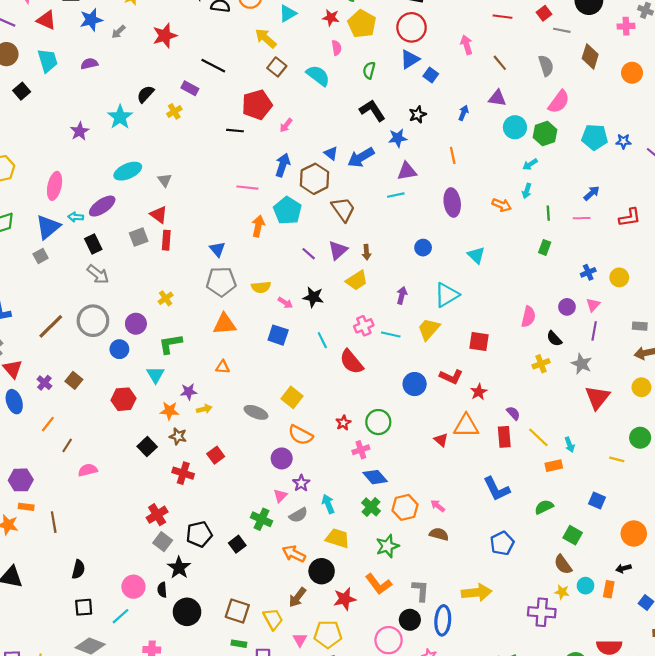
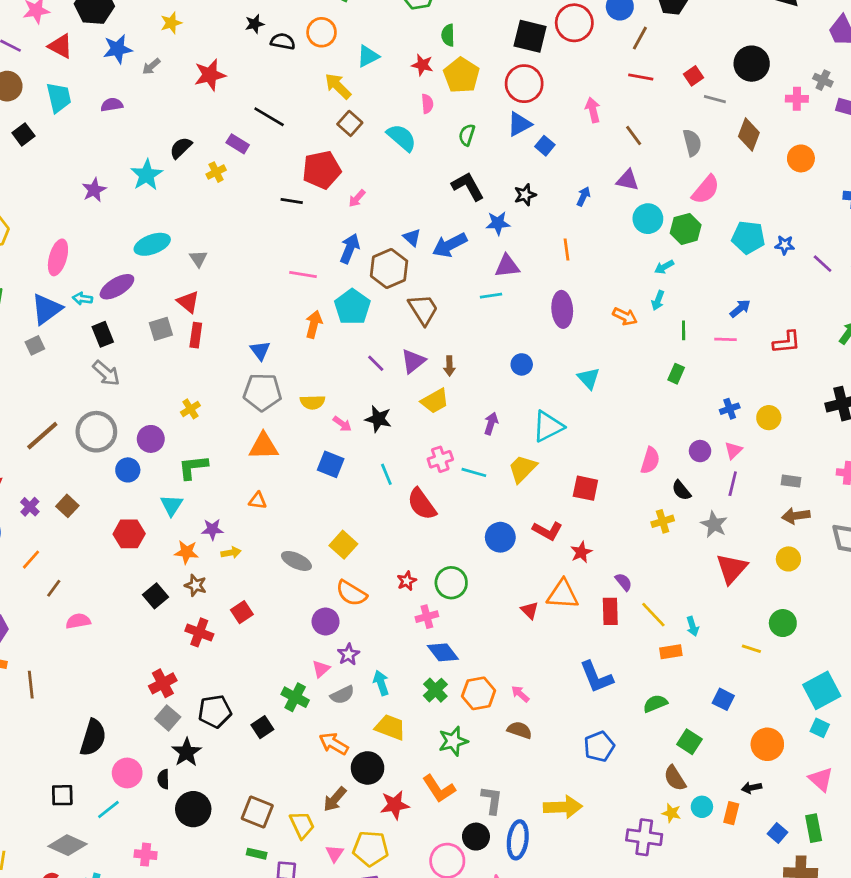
black semicircle: (78, 569) -> (93, 738), moved, size x1.5

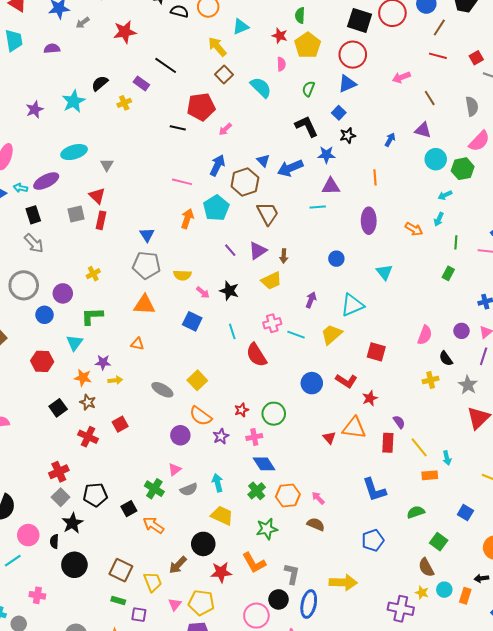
pink arrow: (593, 110) -> (401, 77), turned -102
blue square: (545, 146) -> (339, 113), moved
purple star: (348, 654) -> (221, 436), moved
orange arrow: (334, 744) -> (153, 525), moved

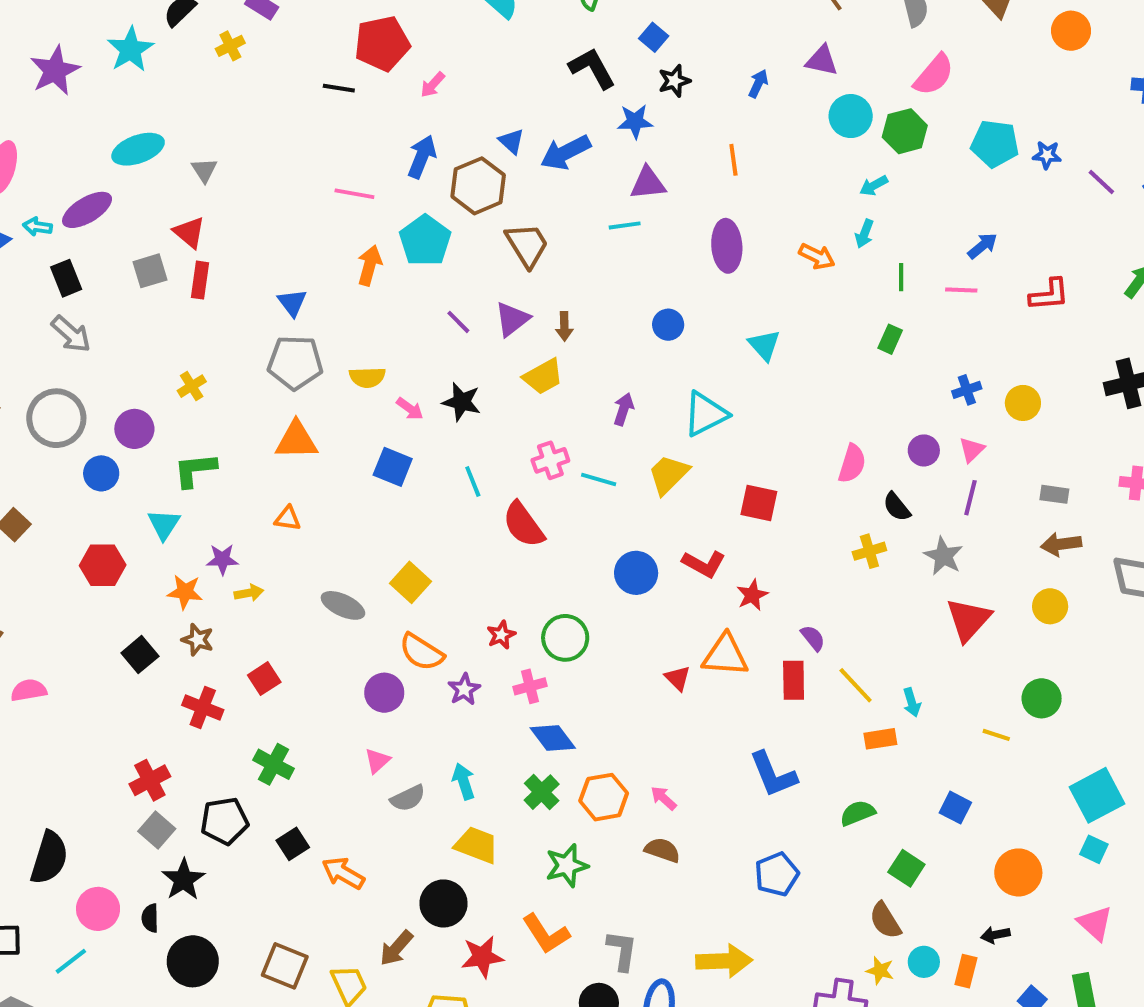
purple star: (35, 109) -> (55, 71), size x1.4
green cross: (154, 489) -> (274, 764), moved

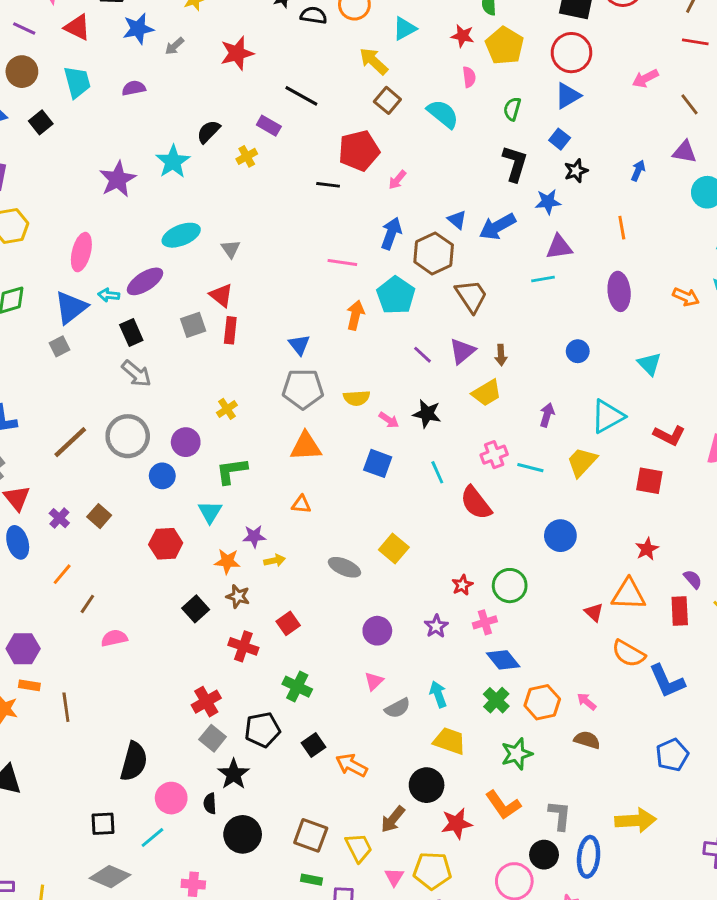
black L-shape: (592, 68) -> (515, 164), turned 48
red L-shape: (704, 564) -> (669, 435), moved
orange semicircle: (422, 652) -> (629, 654), moved

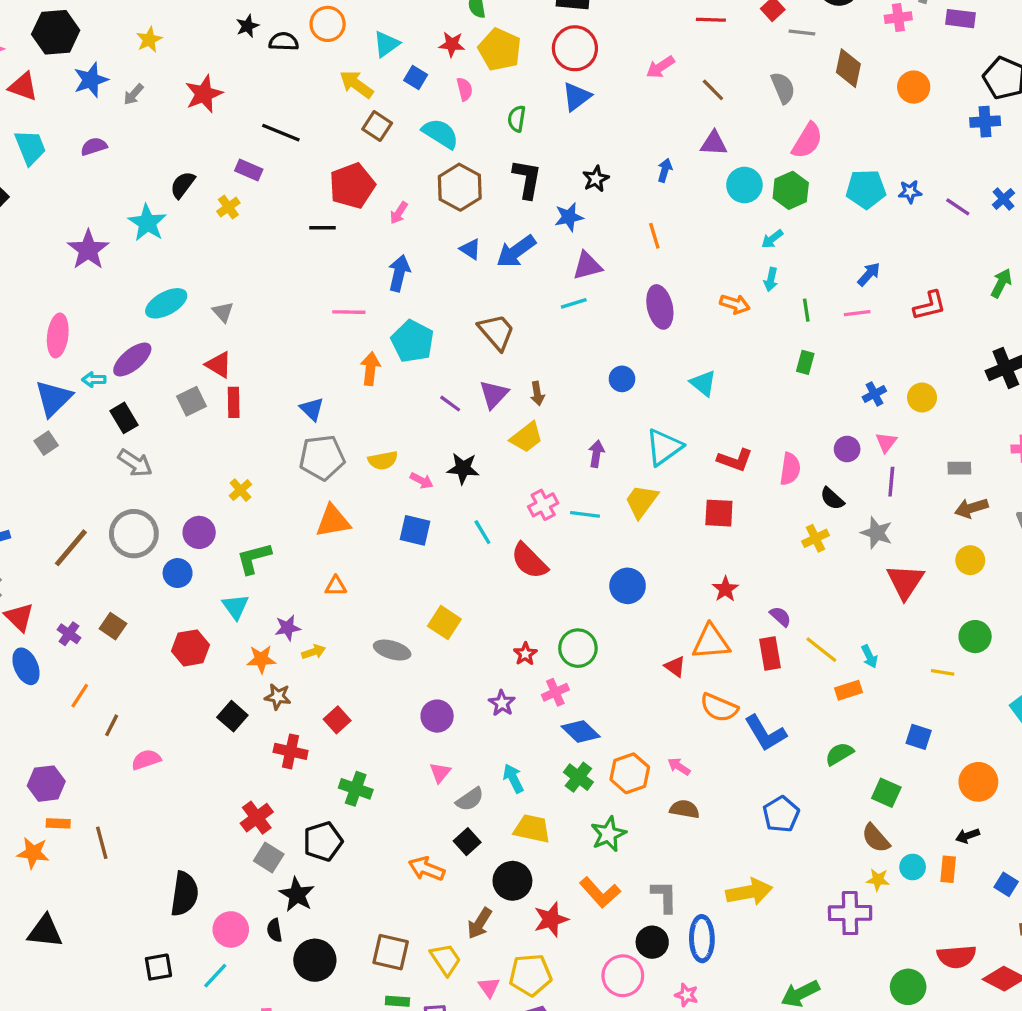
blue square: (560, 139) -> (416, 77), moved
brown hexagon: (434, 253) -> (460, 187), moved
black square: (314, 745) -> (467, 842), moved

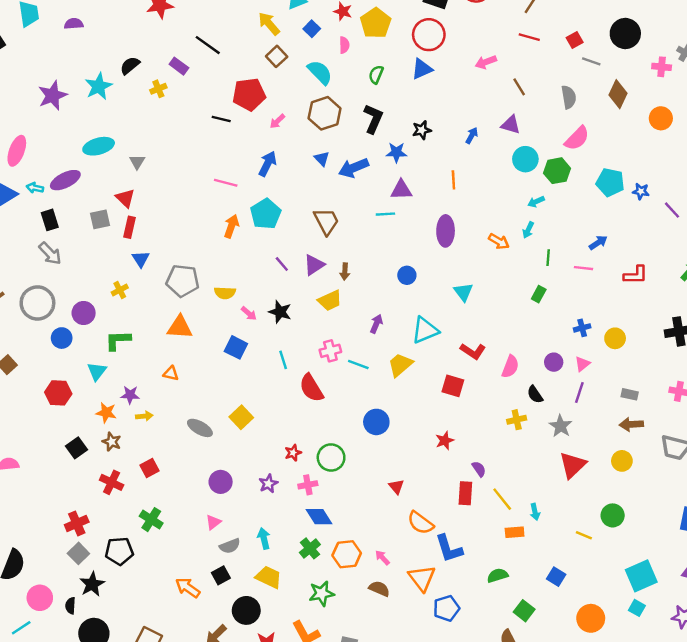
blue triangle: (312, 409) -> (141, 259), moved
orange triangle: (711, 642) -> (422, 578), moved, turned 44

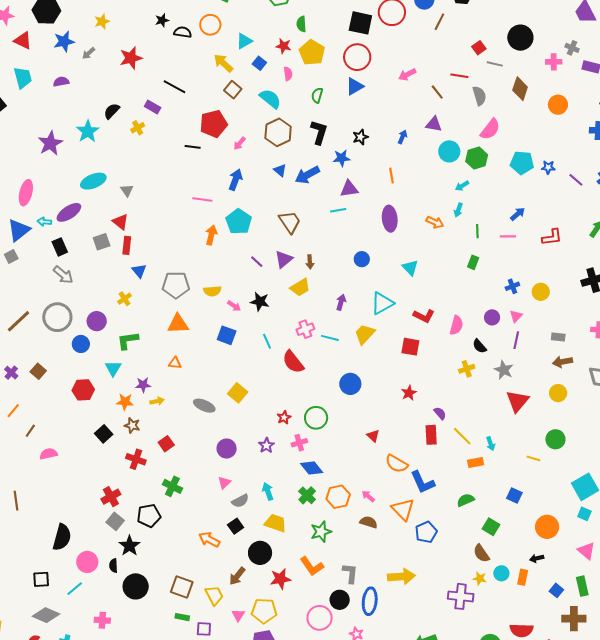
red line: (529, 37) -> (459, 76), moved

